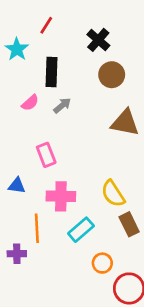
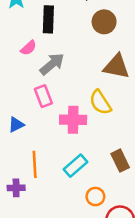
gray arrow: (62, 105) -> (52, 64), moved, size x1.5
blue triangle: (17, 186) -> (16, 125), turned -35
yellow semicircle: (113, 194) -> (100, 102), moved
pink cross: (61, 196) -> (73, 120), moved

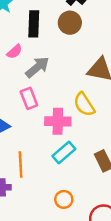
brown circle: (104, 22) -> (70, 23), moved
cyan rectangle: (76, 166) -> (64, 153), moved
orange circle: (95, 197) -> (64, 199), moved

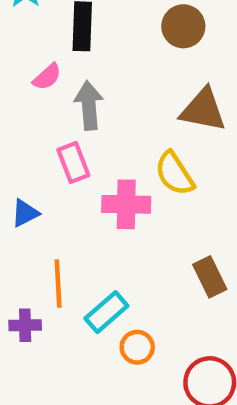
brown circle: (70, 23) -> (183, 26), moved
gray arrow: (37, 67) -> (89, 105), turned -55
cyan rectangle: (64, 153) -> (106, 312), moved

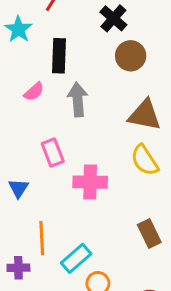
gray arrow: (89, 105) -> (78, 99), moved
yellow semicircle: (175, 174) -> (145, 160), moved
blue triangle: (25, 213) -> (18, 188), turned -30

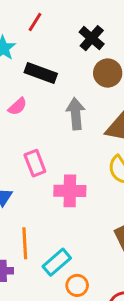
black rectangle: (59, 56) -> (41, 73), turned -72
gray arrow: (78, 99) -> (76, 114), moved

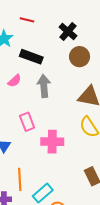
red line: (35, 22) -> (27, 20), turned 72
gray arrow: (76, 114) -> (44, 86), moved

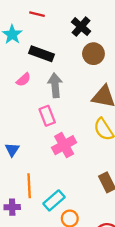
pink rectangle: (27, 122) -> (47, 116), moved
pink cross: (52, 142) -> (64, 145), turned -30

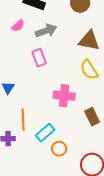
gray arrow: (55, 85) -> (46, 31), turned 75
pink cross: (64, 145) -> (64, 96), moved, turned 35

